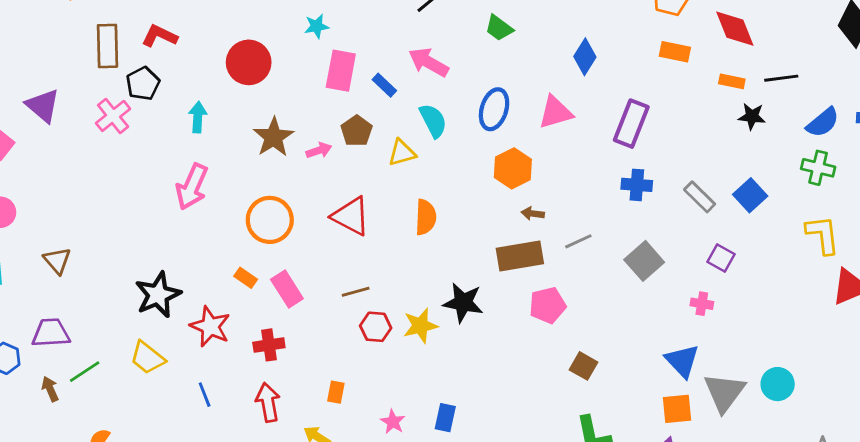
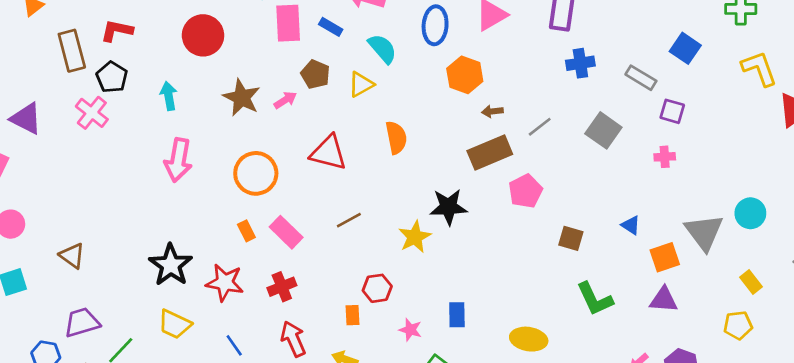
gray rectangle: (700, 197) -> (641, 78), moved
orange rectangle: (246, 278) -> (246, 231), turned 42
red hexagon: (376, 327) -> (377, 288), moved
blue triangle: (682, 361) -> (631, 225), moved, size x0.6

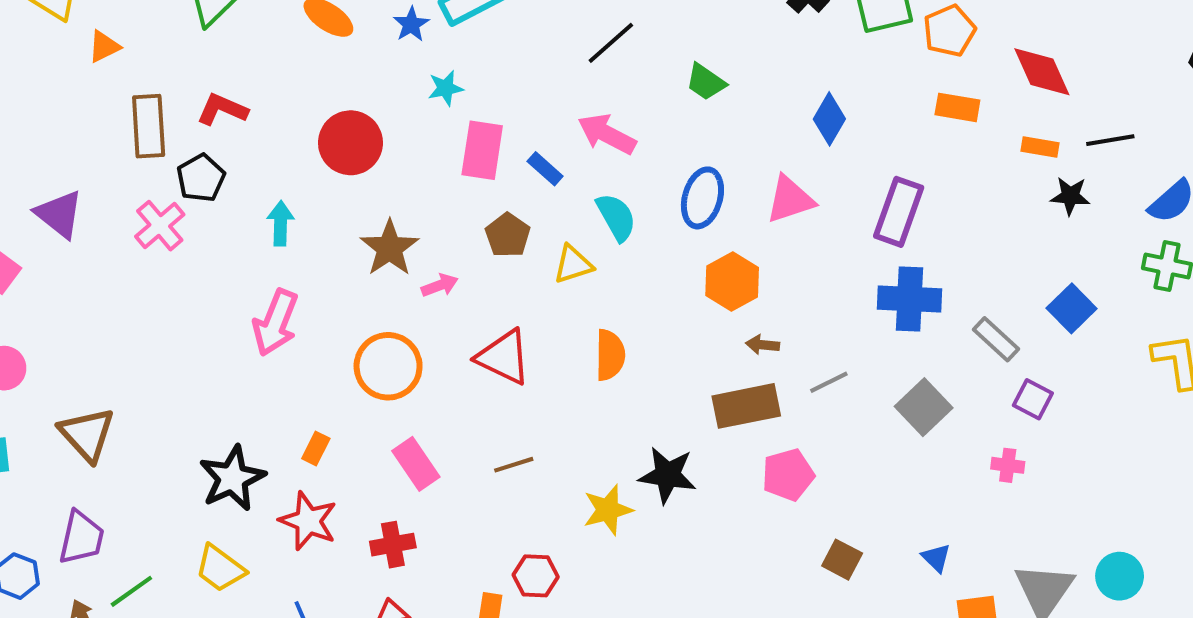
blue cross: (580, 63) -> (909, 299), size x1.4
pink arrow: (285, 100) -> (440, 285), moved
orange rectangle: (246, 231) -> (316, 448), moved, turned 42
brown triangle: (72, 256) -> (87, 434), size x1.4
purple trapezoid: (82, 322) -> (81, 538), turned 108

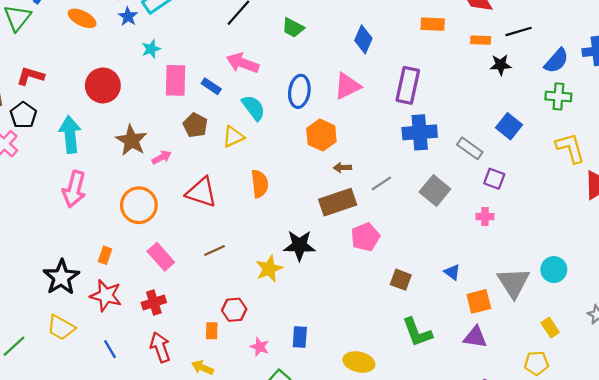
cyan arrow: (281, 223) -> (70, 134), size x1.5

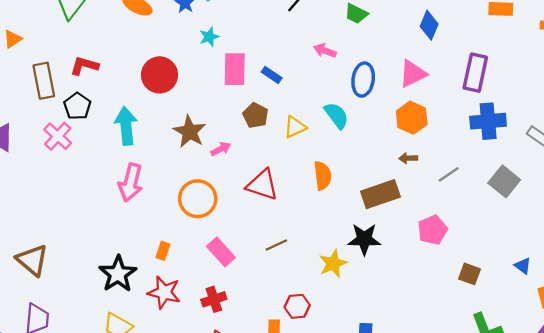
pink arrow: (243, 63) -> (325, 51), moved, size x0.7
cyan semicircle: (253, 108) -> (336, 115), moved
orange hexagon: (321, 135) -> (412, 118), moved
brown rectangle: (338, 202) -> (380, 194), moved

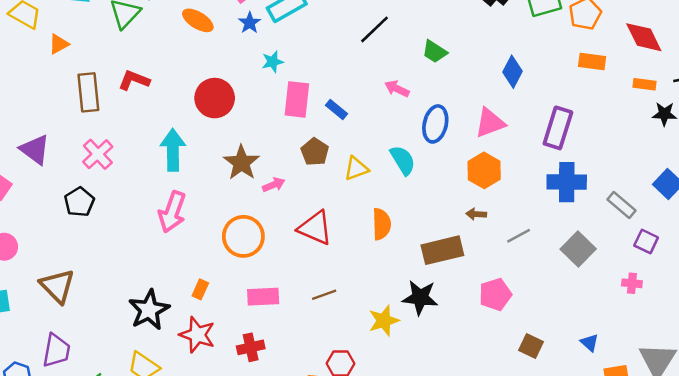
black pentagon: (77, 106) -> (79, 202), moved
pink rectangle: (221, 252) -> (263, 297), turned -56

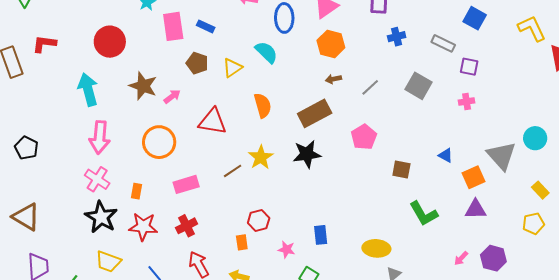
pink cross: (98, 154) -> (97, 179), moved
blue cross: (567, 182) -> (397, 37), size x0.6
yellow star: (384, 321) -> (261, 157), moved

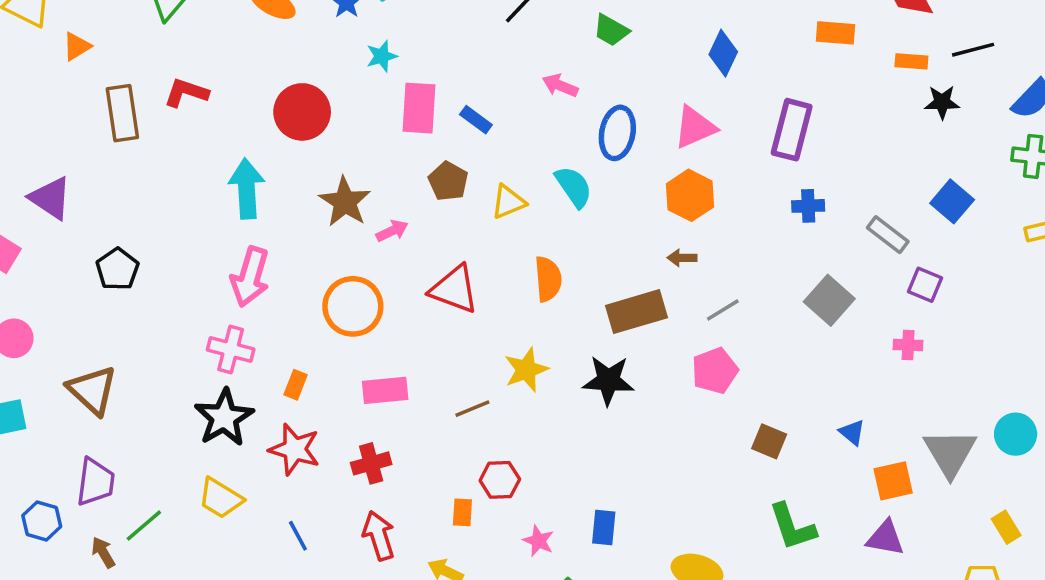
gray line: (370, 87) -> (723, 310), moved
brown line: (233, 171) -> (472, 409), moved
pink cross: (97, 179) -> (231, 350), turned -30

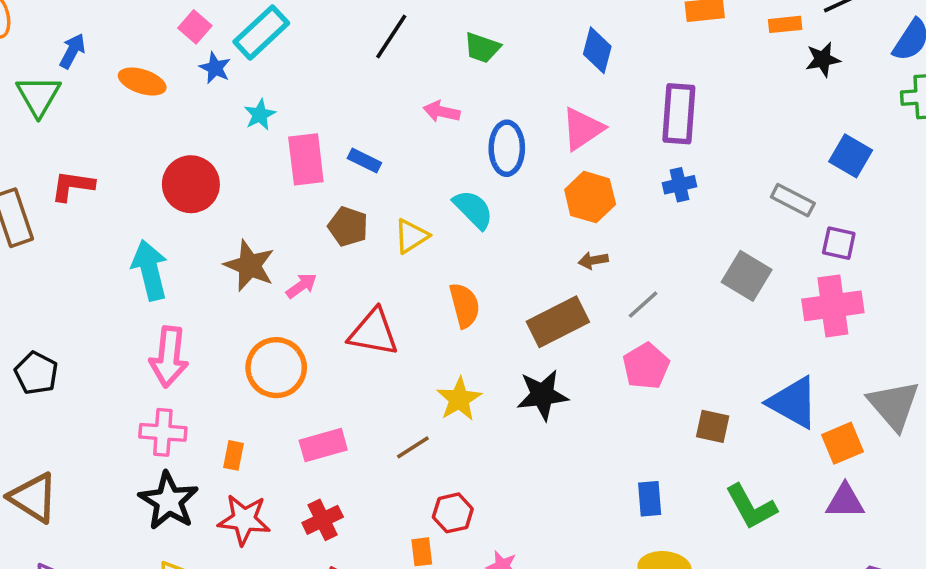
blue cross: (808, 206) -> (680, 185), moved
pink cross: (908, 345) -> (833, 306), size x2.0
blue triangle: (852, 432) -> (793, 403), size x2.0
blue rectangle: (604, 528) -> (650, 499), moved

